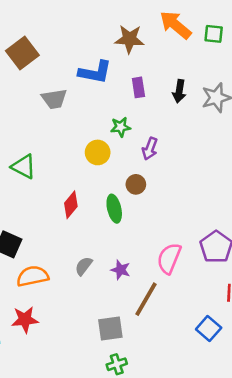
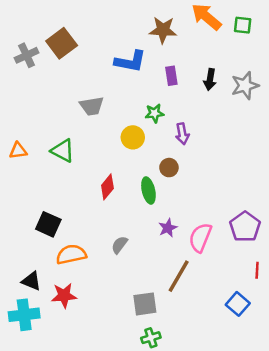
gray trapezoid: (54, 99) -> (92, 106), moved
purple arrow: (150, 149) -> (182, 134), turned -30
purple star: (121, 270) -> (168, 228), moved, turned 30

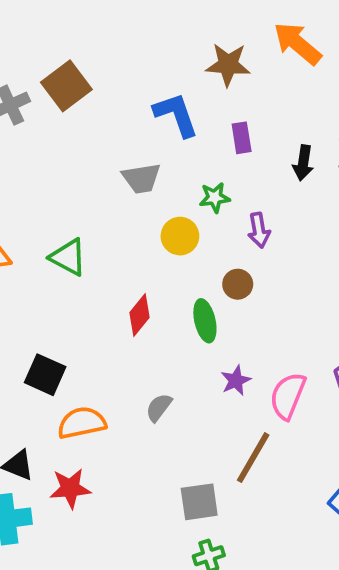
blue L-shape: (130, 61) -> (176, 115), turned -120
black arrow: (210, 79) -> (303, 163), moved
gray trapezoid: (92, 106) -> (141, 178), moved

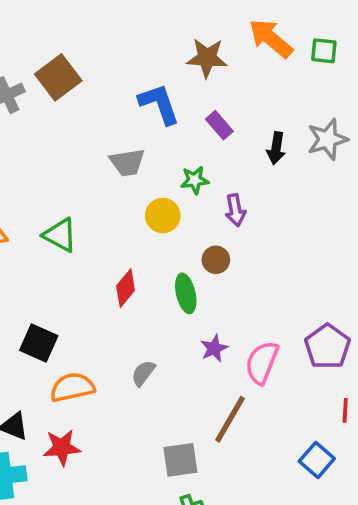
purple rectangle: (242, 138) -> (219, 125), turned -32

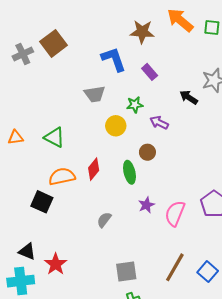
black arrow: (276, 148) -> (189, 97), moved, turned 114
purple arrow: (235, 210) -> (159, 123), turned 126
orange semicircle: (72, 387) -> (62, 176), moved
brown line: (230, 419) -> (175, 267), moved
red star: (62, 448) -> (56, 264), turned -30

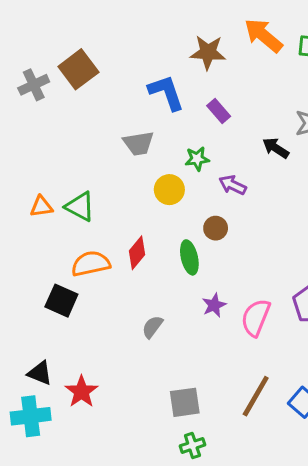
orange triangle: (15, 137) -> (41, 207), moved

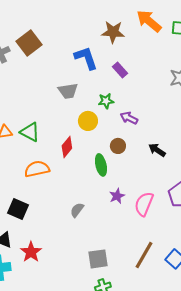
black arrow: (276, 148) -> (157, 150), moved
red diamond: (137, 253) -> (67, 147), moved
black square: (61, 301) -> (18, 209), moved

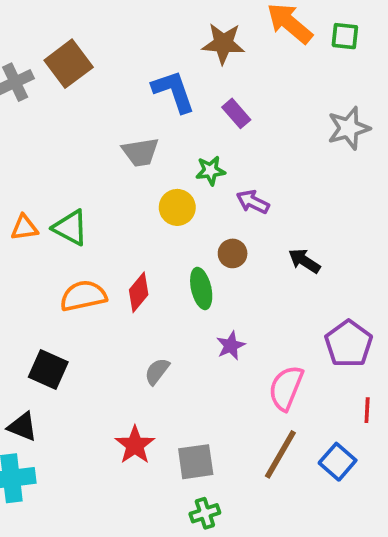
red diamond: (67, 147) -> (139, 292), moved
pink semicircle: (144, 204) -> (286, 388), moved
red star: (31, 252) -> (135, 445), moved

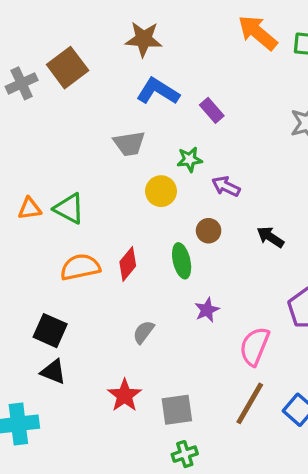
brown star: (223, 43) -> (144, 39), moved
blue L-shape: (174, 91) -> (158, 91), turned -39
black triangle: (22, 427) -> (53, 372), moved

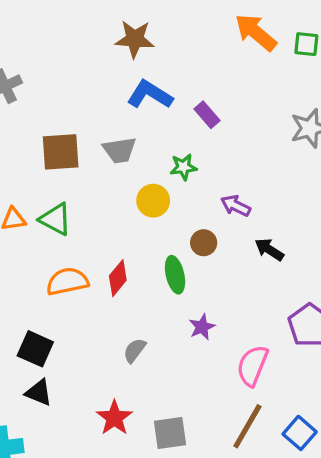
brown square: (68, 68) -> (61, 152), moved, turned 33
purple arrow: (226, 186) -> (236, 206), moved

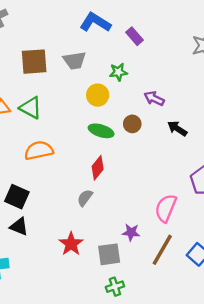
green ellipse: (175, 275) -> (101, 131), moved, turned -60
red diamond: (118, 278) -> (98, 168), moved
purple star: (202, 327) -> (131, 232), moved, turned 30

